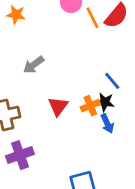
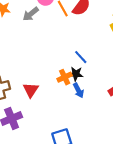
gray arrow: (34, 65) -> (31, 14), moved
red triangle: (58, 106) -> (31, 90), moved

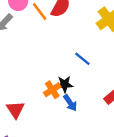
blue line: (81, 57) -> (82, 59), moved

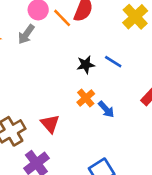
black star: (65, 84) -> (86, 65), moved

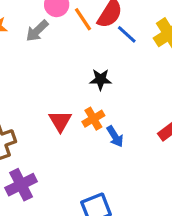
blue line: (113, 62) -> (127, 34), moved
red triangle: (50, 124) -> (60, 121), moved

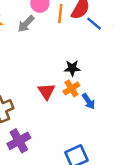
orange line: (83, 19) -> (60, 14), turned 42
black star: (101, 79) -> (72, 68), moved

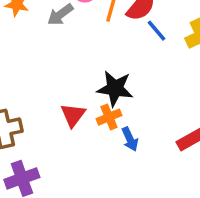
black star: (72, 68) -> (115, 88), size x1.5

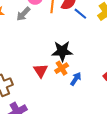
blue arrow: (130, 139) -> (76, 79), turned -112

